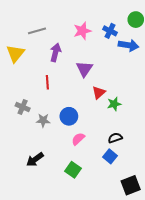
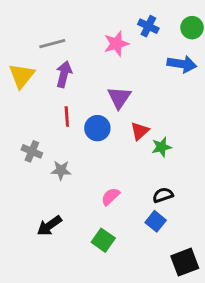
blue cross: (110, 31) -> (148, 26), moved
purple arrow: (56, 52) -> (64, 74), moved
blue circle: (69, 116) -> (97, 128), moved

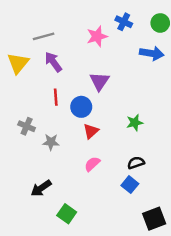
purple arrow: (64, 74) -> (53, 62), turned -50
red triangle: (140, 131) -> (91, 131), moved
green square: (103, 240) -> (67, 214), moved

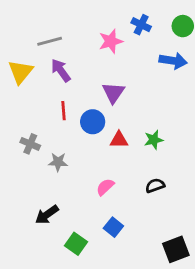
red triangle: (91, 131) -> (119, 140), moved, turned 42
blue square: (130, 185) -> (113, 227), moved

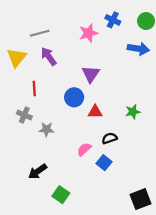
red line: (64, 111) -> (34, 88), moved
green star: (154, 140) -> (133, 112), moved
black semicircle: (155, 186) -> (110, 138), moved
blue square: (113, 227) -> (104, 163), moved

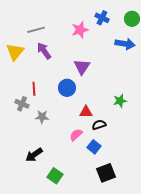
red line: (34, 88) -> (34, 89), moved
red triangle: (95, 112) -> (86, 112), moved
black square: (140, 199) -> (106, 173), moved

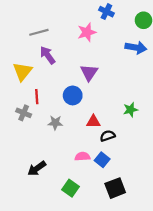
blue cross: (102, 18) -> (106, 12), moved
yellow triangle: (15, 52) -> (23, 72), moved
gray star: (42, 117) -> (55, 123), moved
pink semicircle: (76, 135) -> (82, 156), moved, turned 40
green square: (55, 176) -> (70, 188), moved

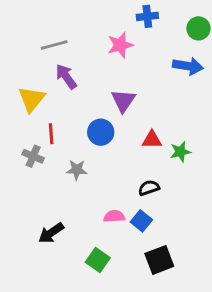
blue cross: (106, 12) -> (147, 16), turned -32
red triangle: (93, 122) -> (152, 140), moved

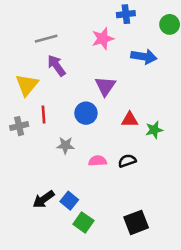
blue arrow: (188, 66) -> (144, 57), moved
gray cross: (33, 156) -> (19, 126), moved, turned -36
pink semicircle: (114, 216) -> (98, 161), moved
blue square: (141, 221) -> (69, 201), moved

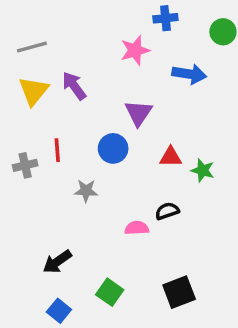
gray line: (46, 39) -> (32, 47), moved
yellow triangle: (27, 85) -> (34, 91), moved
green star: (154, 130) -> (203, 170), turned 30
pink semicircle: (98, 161) -> (137, 228), moved
blue square: (69, 201) -> (59, 311), moved

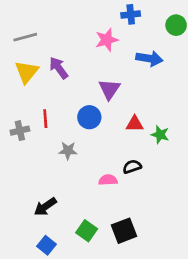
black square: (179, 292) -> (124, 231), moved

